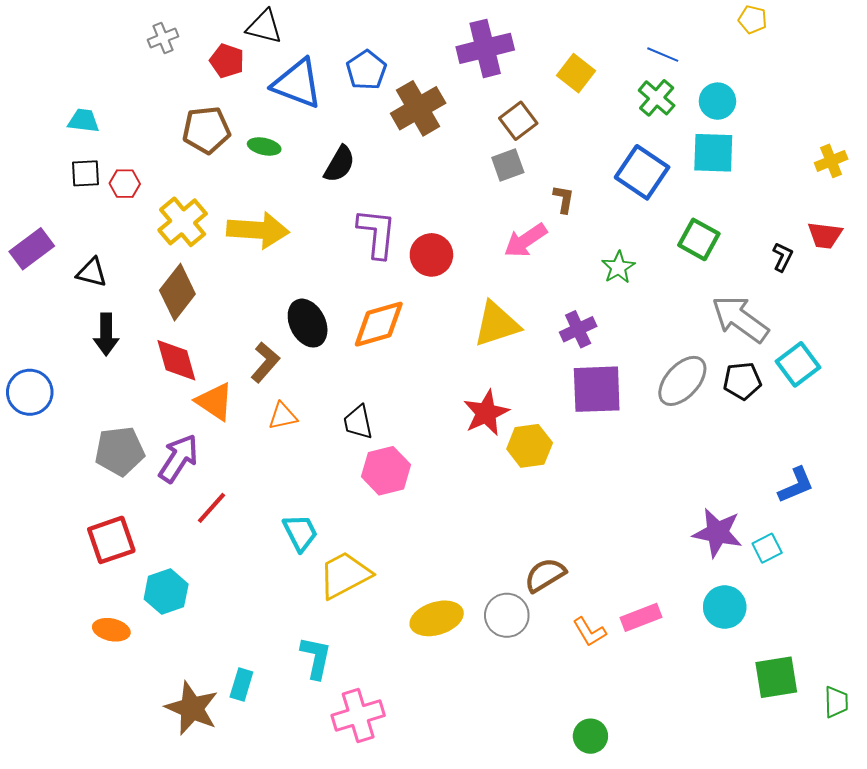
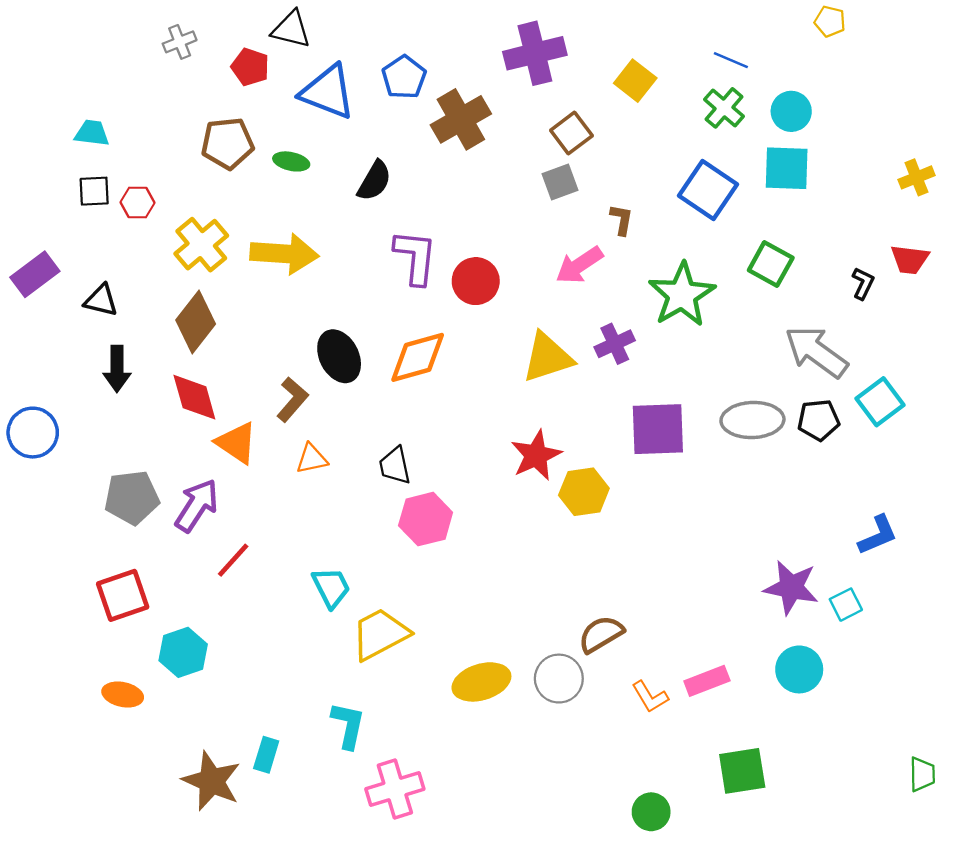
green star: (618, 267) -> (682, 295), size x1.8
purple cross: (578, 329) -> (615, 344), moved
gray ellipse: (682, 381) -> (752, 420), turned 46
green square: (776, 677) -> (742, 771), moved

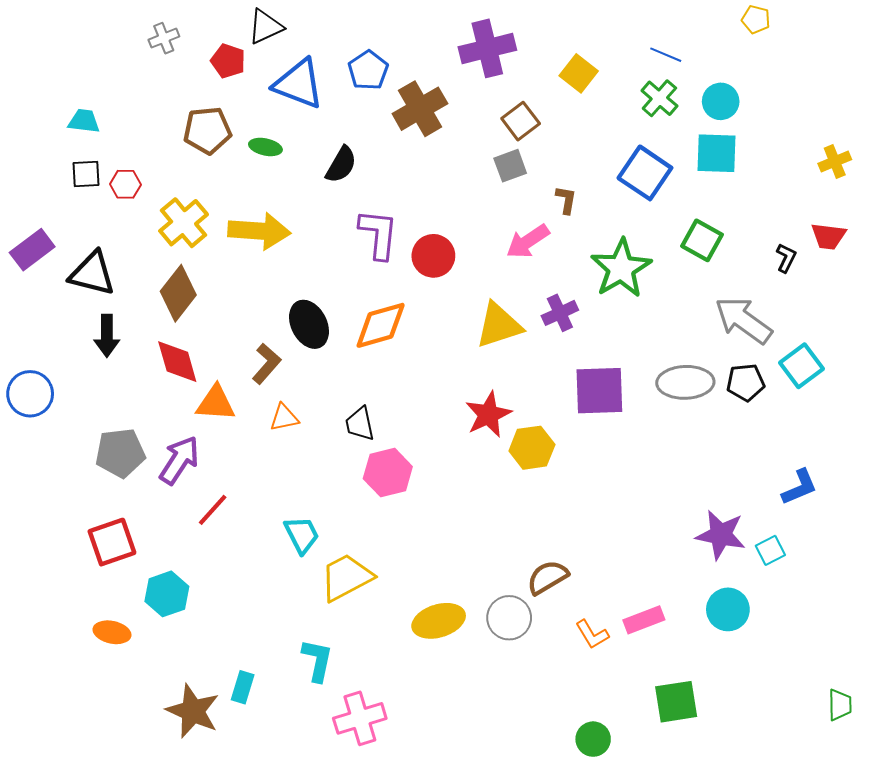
black triangle: (291, 29) -> (265, 27), turned -39
black triangle: (101, 300) -> (92, 273), size x1.5
orange triangle: (237, 443) -> (216, 403), turned -30

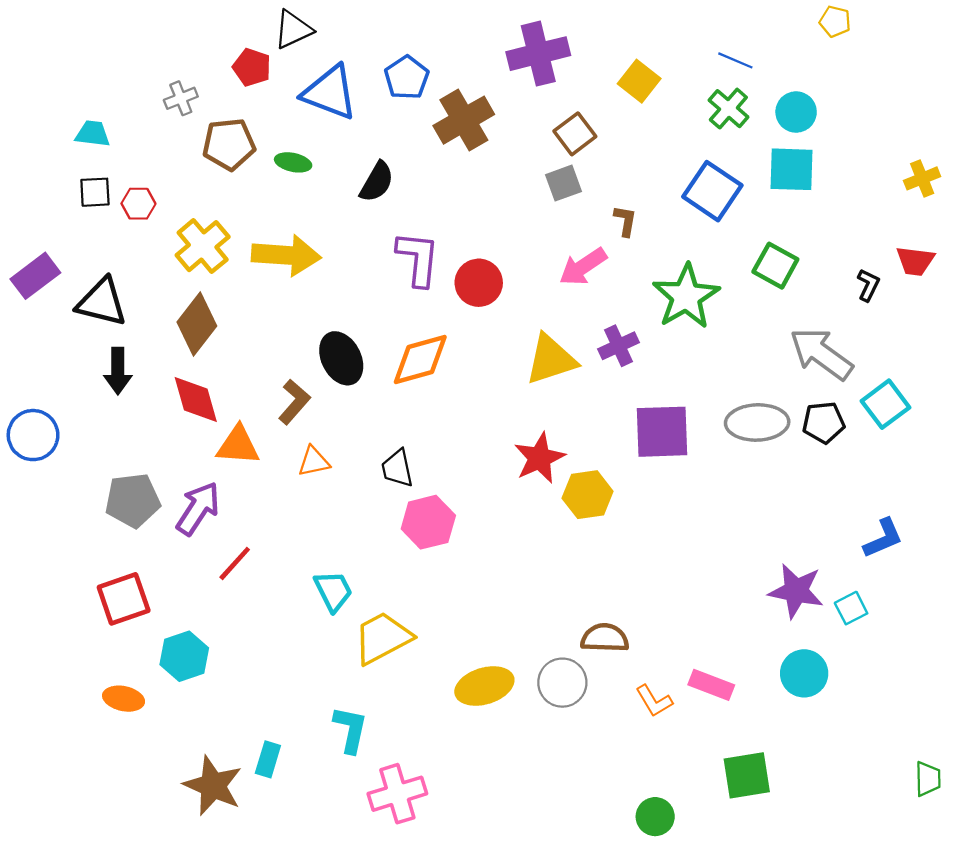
gray cross: (164, 38) -> (181, 98), moved
brown semicircle: (547, 577) -> (605, 638), turned 33
pink rectangle: (644, 620) -> (711, 685), turned 42

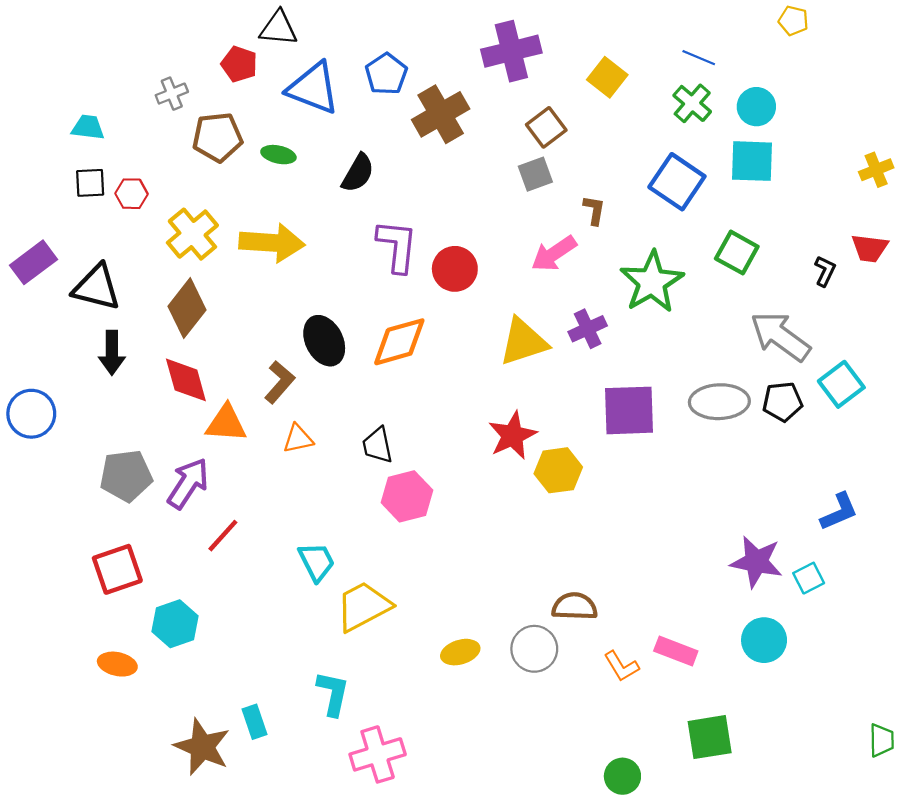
black triangle: (293, 30) -> (278, 28), turned 30
yellow ellipse: (484, 686) -> (460, 652), size x0.7
cyan rectangle: (268, 759) -> (255, 722), turned -36

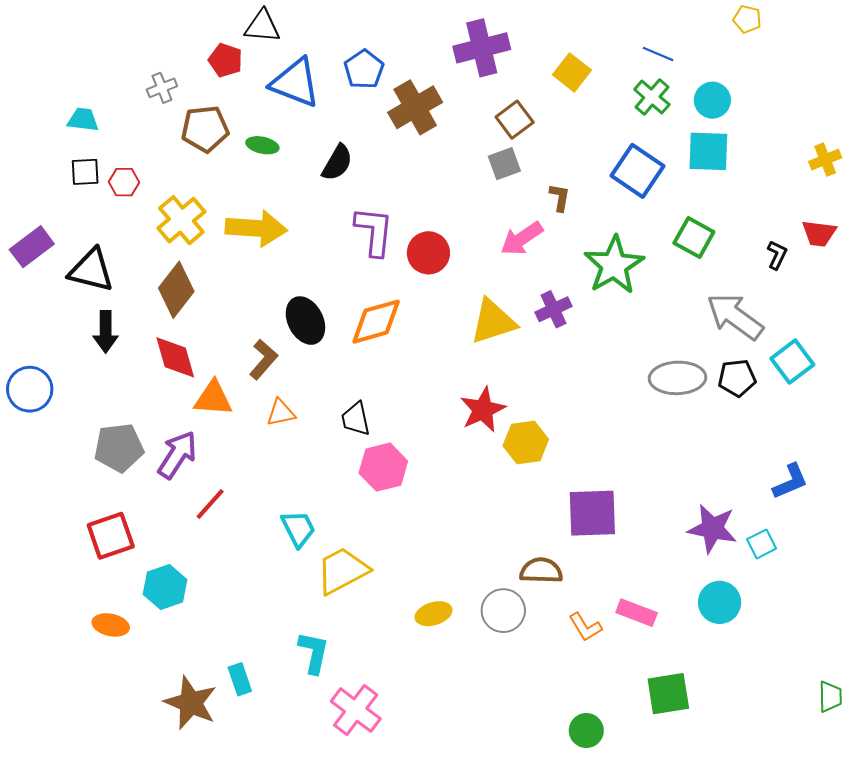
purple square: (629, 410) -> (592, 513), moved
pink cross: (378, 754) -> (356, 710), turned -36

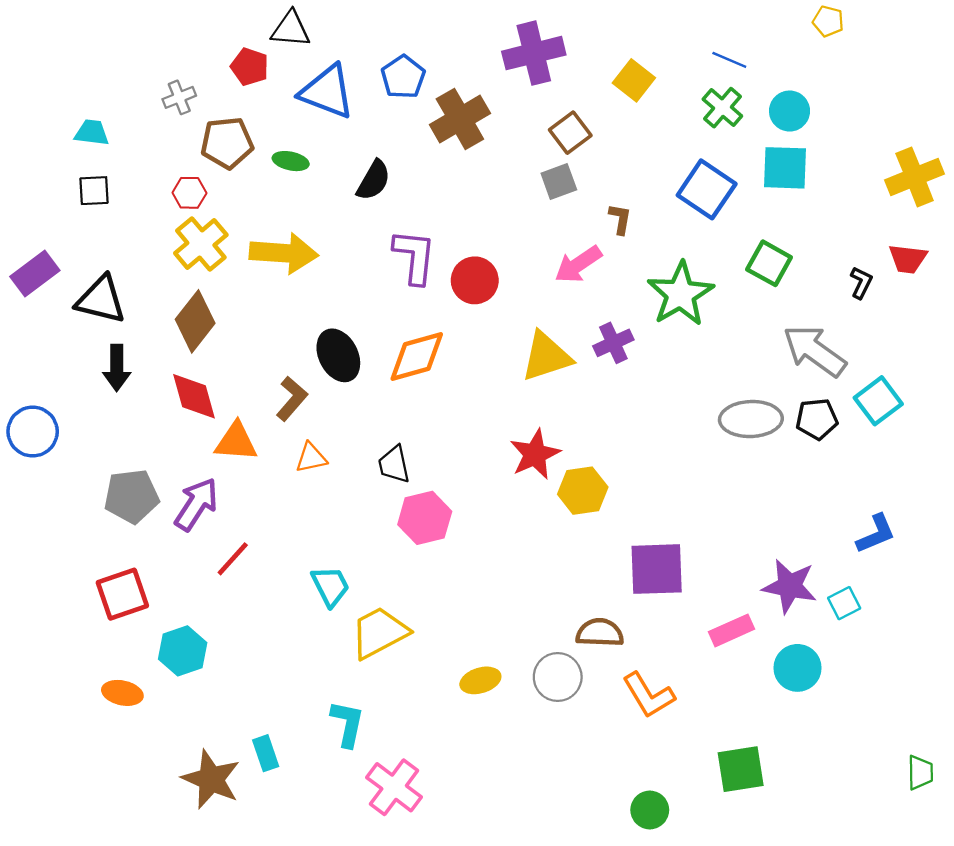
yellow cross: (825, 160) -> (915, 177), size x1.6
red hexagon: (124, 182) -> (189, 193), moved
pink rectangle: (637, 613) -> (732, 630), moved, turned -45
orange L-shape: (585, 627) -> (649, 695), size x1.4

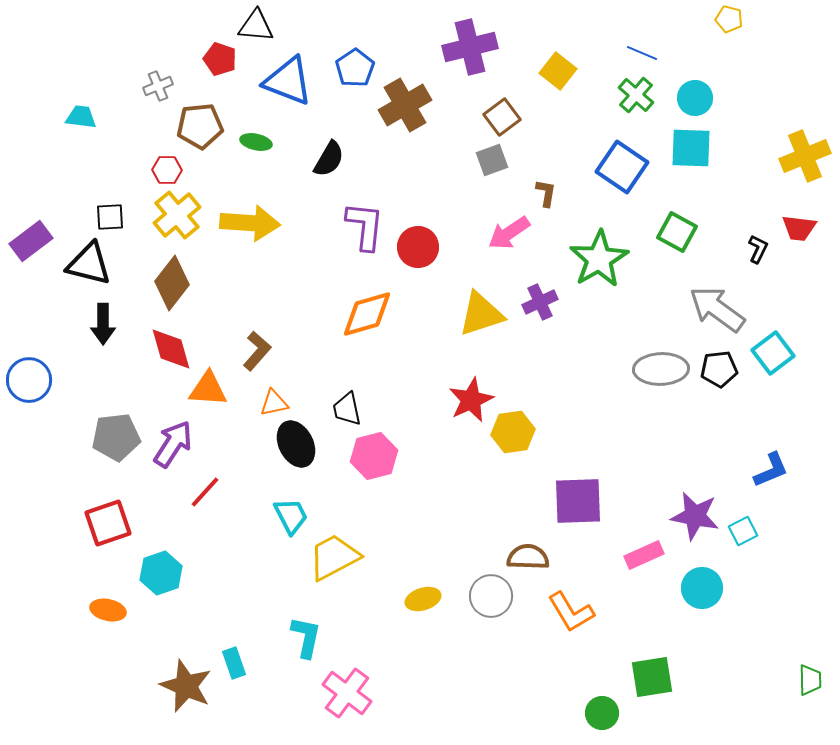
black square: (94, 191) -> (110, 217), moved
black ellipse: (338, 355) -> (296, 444), moved
green circle: (650, 810) -> (602, 713), moved

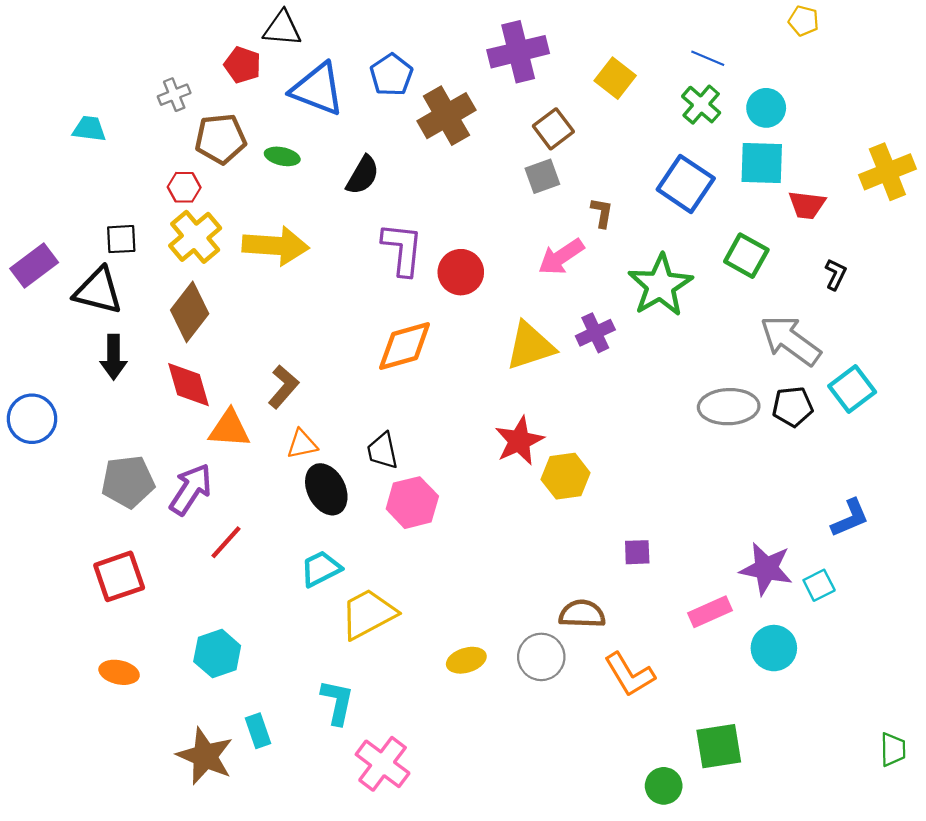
red trapezoid: (799, 228) -> (807, 205), moved
purple square: (578, 501) -> (637, 552), size x0.5
cyan trapezoid: (291, 516) -> (321, 569), turned -90
cyan hexagon: (161, 573) -> (217, 654), moved

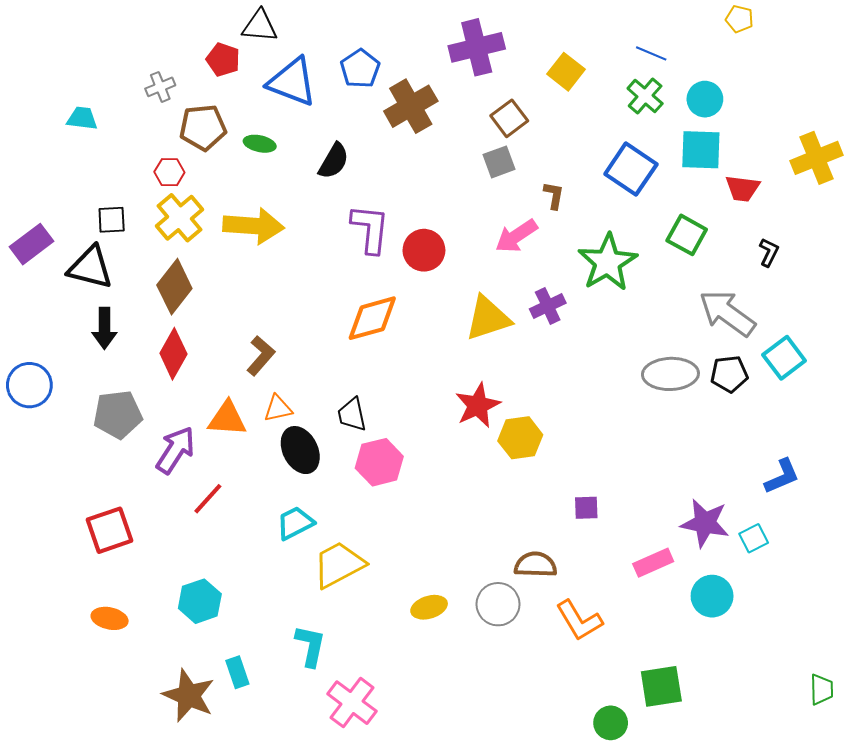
red diamond: (189, 385) -> (173, 354), turned 45
orange triangle: (229, 429) -> (227, 419), moved
gray pentagon: (128, 482) -> (118, 415), moved

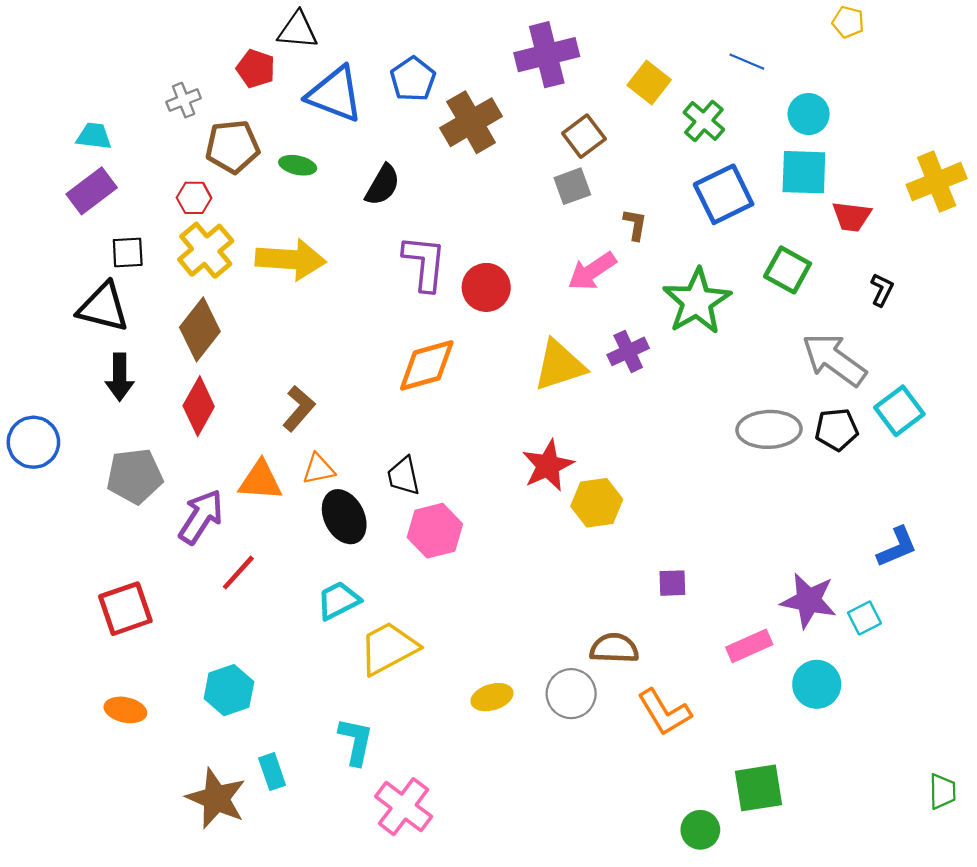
green cross: (645, 96) -> (704, 121), moved
blue square: (631, 169) -> (724, 194), turned 30
purple rectangle: (31, 244) -> (92, 191), moved

